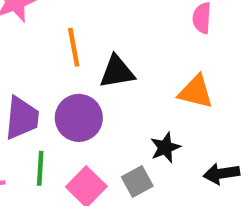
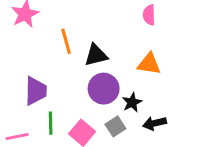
purple circle: (79, 118) -> (104, 89), moved
black arrow: (221, 174) -> (154, 123), moved

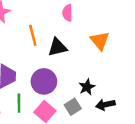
pink semicircle: (149, 15) -> (67, 13), moved
orange triangle: (149, 64) -> (100, 41), moved, turned 40
purple circle: (104, 89) -> (44, 81), moved

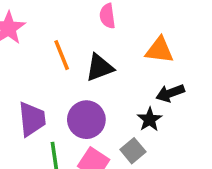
orange triangle: (100, 41) -> (159, 50), turned -35
black arrow: (105, 105) -> (170, 93), moved

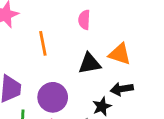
black triangle: (99, 68) -> (90, 63), moved

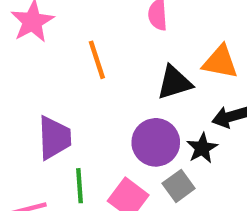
purple circle: (53, 97) -> (156, 142), moved

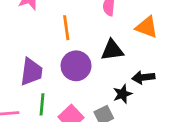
orange triangle: (220, 62) -> (147, 27), moved
purple circle: (156, 142) -> (76, 66), moved

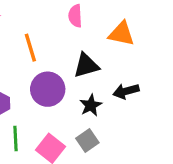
black star: (122, 94) -> (91, 105), moved

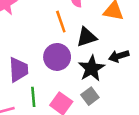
orange line: (30, 48) -> (61, 22), moved
black star: (91, 105) -> (91, 68), size x1.5

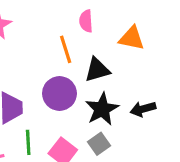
black arrow: (119, 56) -> (143, 109), moved

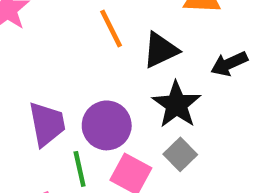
purple circle: (59, 93) -> (107, 125), moved
black arrow: (143, 109) -> (229, 64), moved

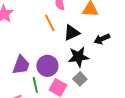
black star: (176, 105) -> (78, 57), turned 30
purple trapezoid: (47, 124) -> (21, 65), turned 30

